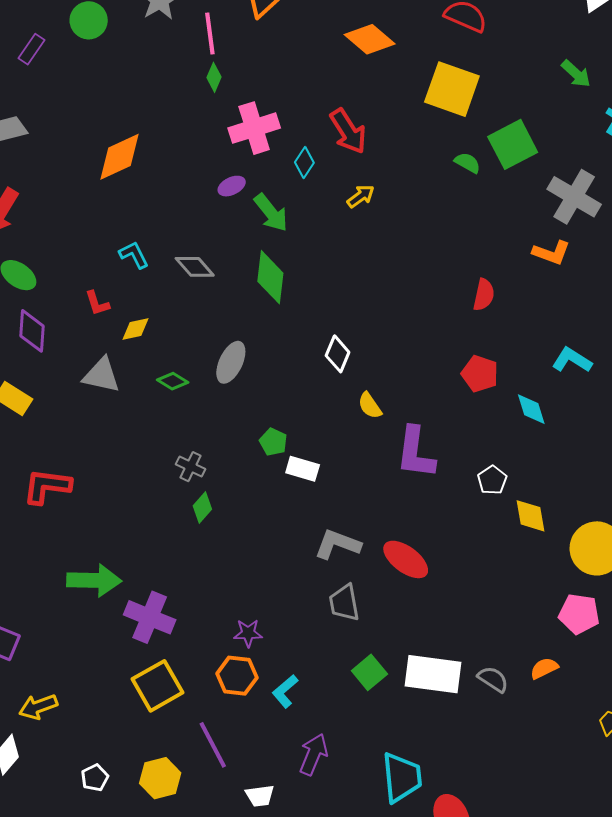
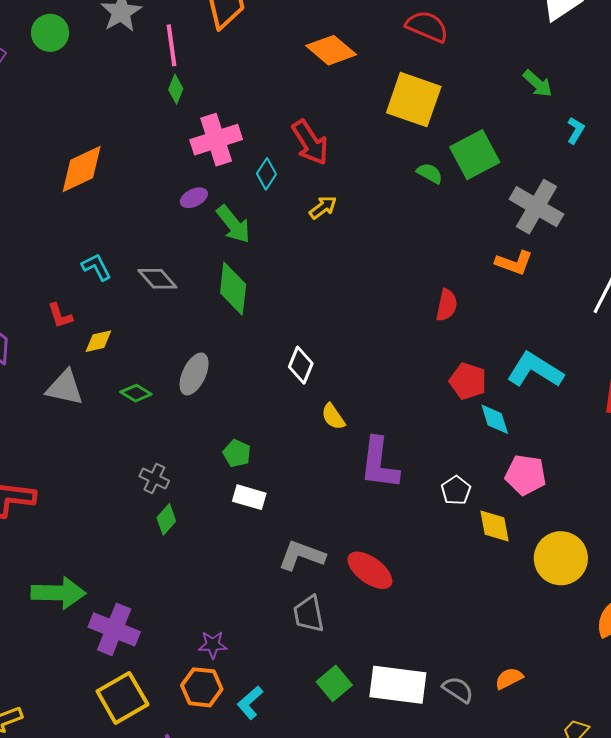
cyan L-shape: (572, 360) -> (535, 370), size x1.4
red pentagon: (480, 374) -> (468, 381), moved
white rectangle: (303, 469) -> (249, 497), moved
pink pentagon: (579, 614) -> (526, 475), moved

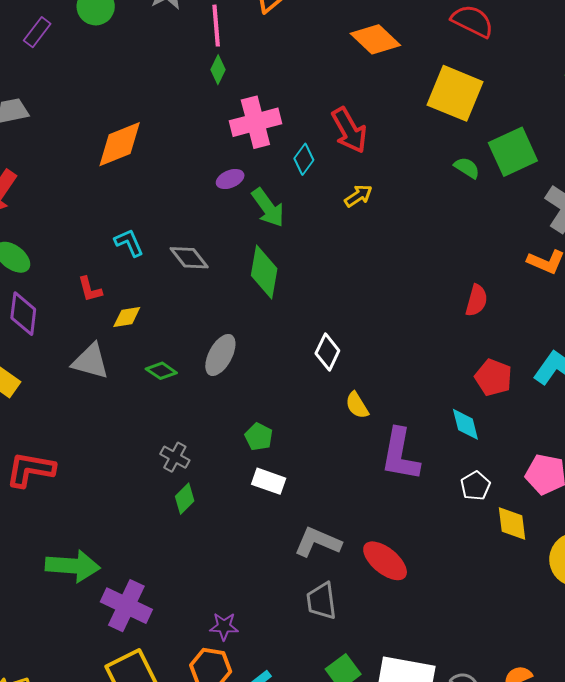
cyan diamond: (495, 419) -> (465, 424), moved

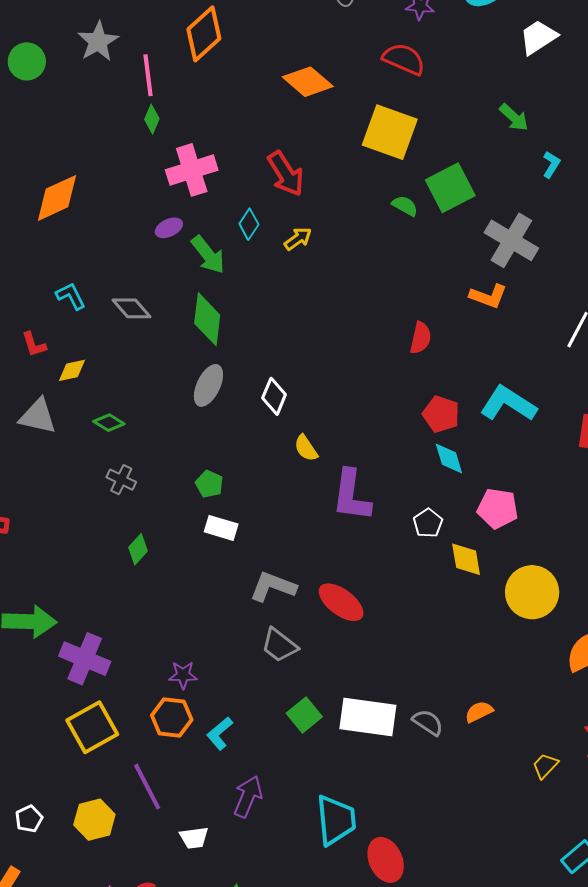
cyan diamond: (304, 159) -> (249, 224), moved
gray ellipse: (220, 355) -> (208, 385), moved
cyan diamond: (465, 424) -> (449, 459), moved
gray cross: (175, 457) -> (121, 480), moved
gray trapezoid: (321, 601) -> (279, 645), turned -42

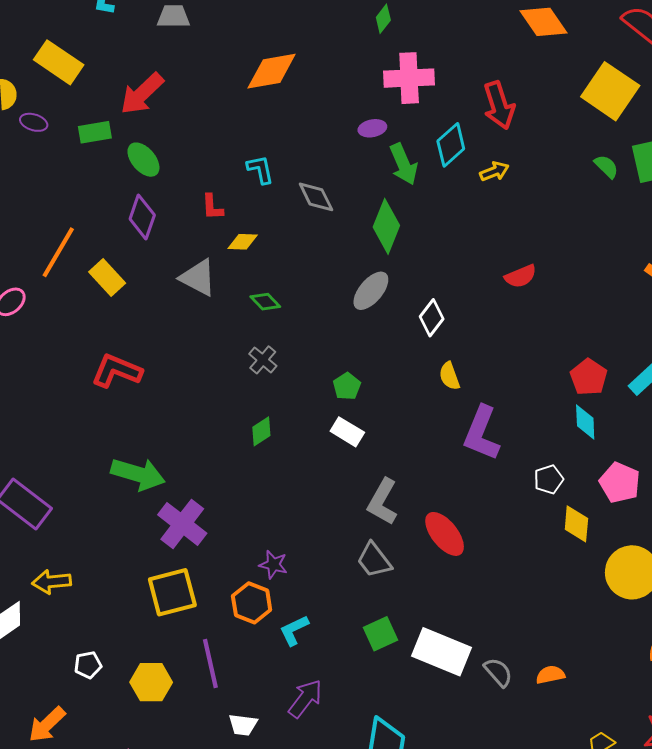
cyan diamond: (249, 224) -> (451, 145), size x1.4
red semicircle: (421, 338) -> (521, 276), moved, turned 40
gray L-shape: (273, 587) -> (383, 502), turned -96

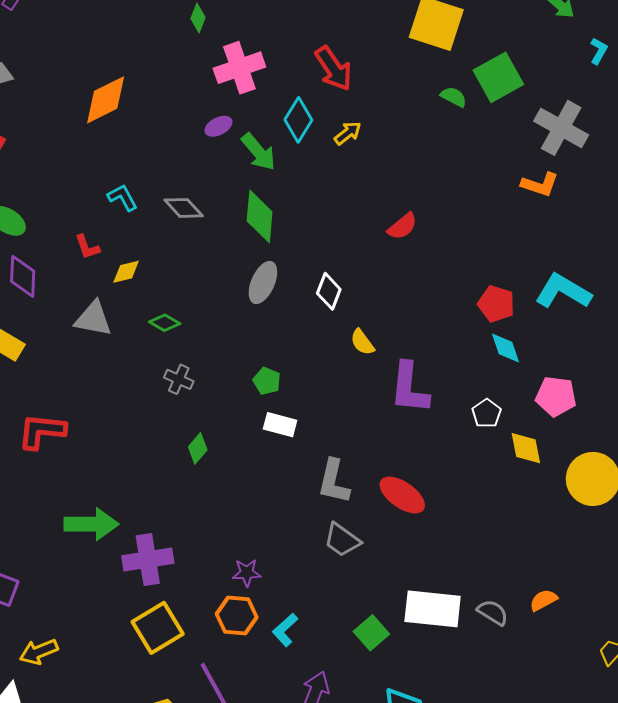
purple cross: (182, 524) -> (148, 560), turned -30
green square: (380, 634) -> (371, 633), moved

